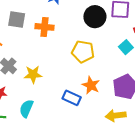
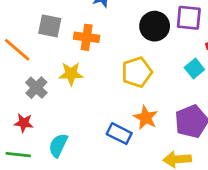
yellow pentagon: (83, 52) -> (137, 72), turned -30
yellow star: (33, 74) -> (71, 74), moved

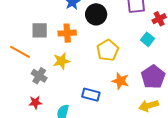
black circle: (155, 26) -> (96, 14), moved
blue rectangle: (119, 134) -> (91, 95), moved

